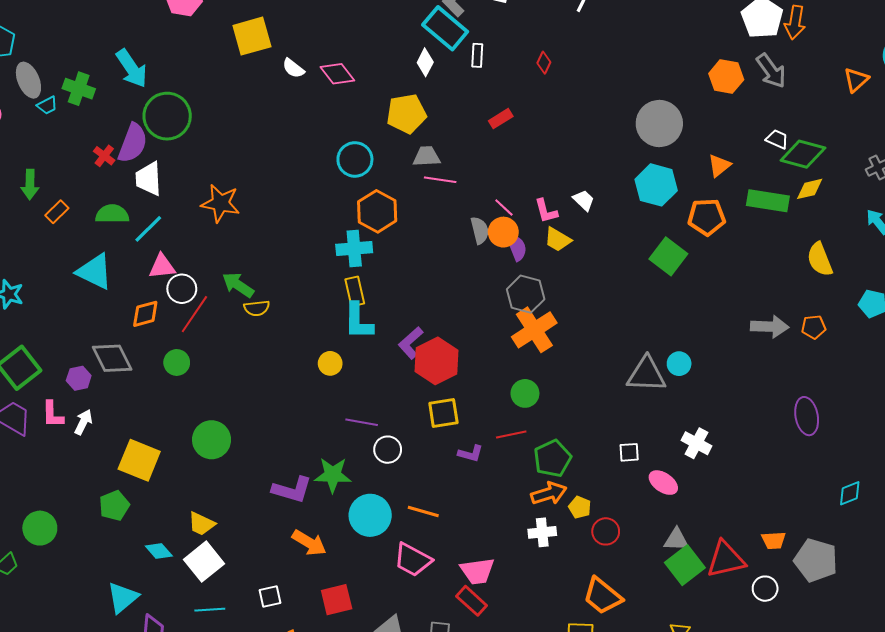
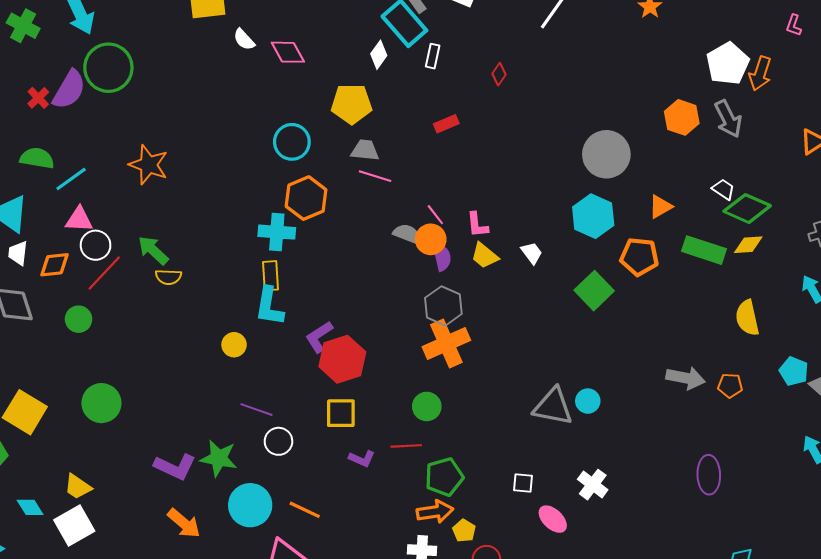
white trapezoid: (149, 179) -> (18, 253), moved, size x0.7
white trapezoid: (584, 200) -> (532, 253), moved
gray semicircle: (480, 230) -> (407, 234), turned -64

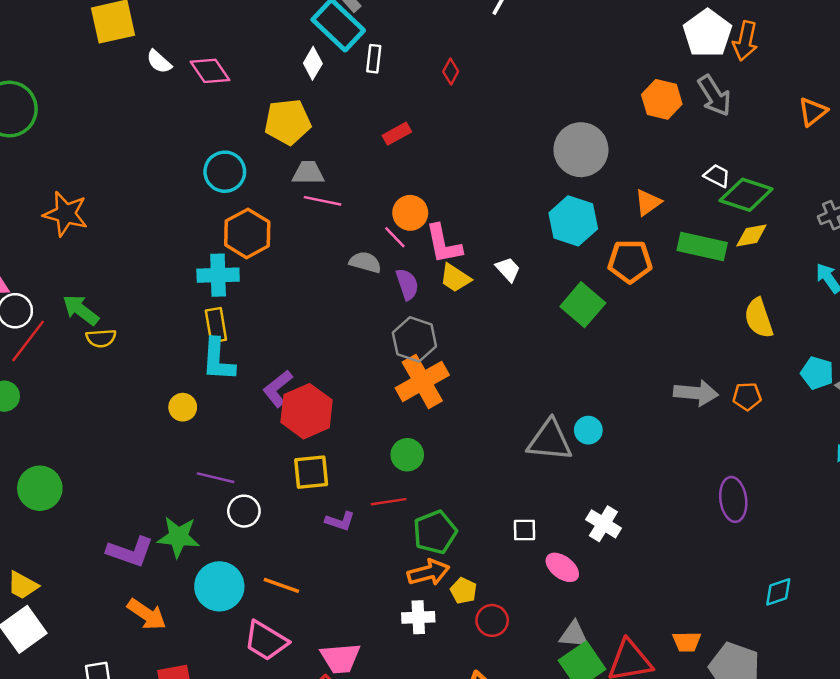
pink L-shape: (477, 225) -> (443, 244), size x1.4
orange circle: (431, 239) -> (410, 213), moved

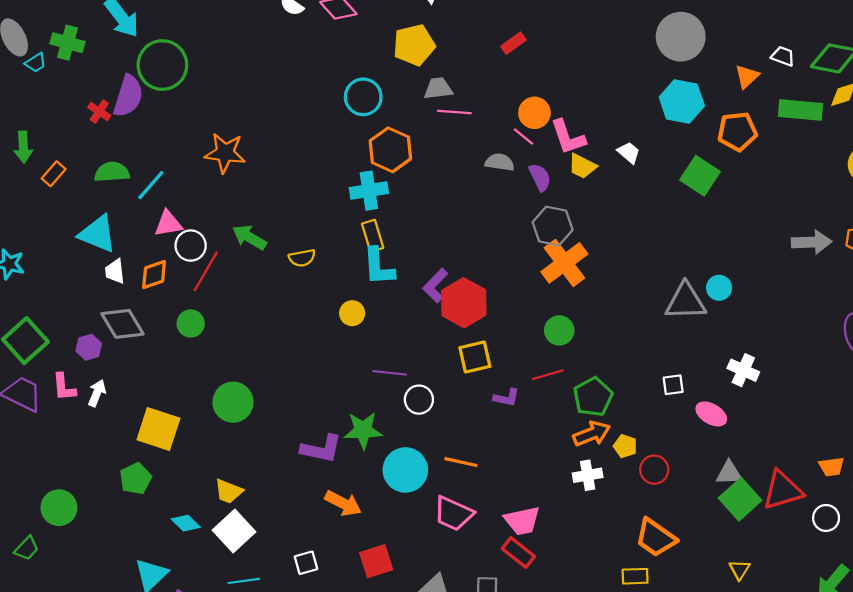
white trapezoid: (717, 176) -> (783, 56), moved
yellow semicircle: (101, 338) -> (302, 258), moved

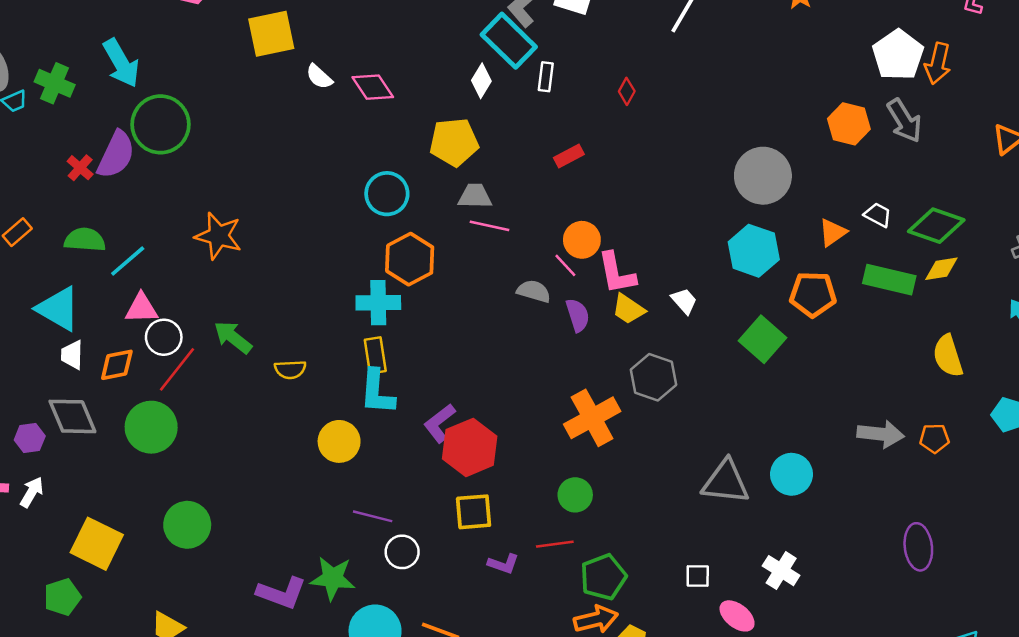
gray hexagon: (553, 226) -> (653, 377), moved
cyan circle: (719, 288) -> (792, 474), moved, size x1.4
yellow circle: (352, 313) -> (339, 441), size x1.4
green circle: (191, 323) -> (151, 427), size x1.6

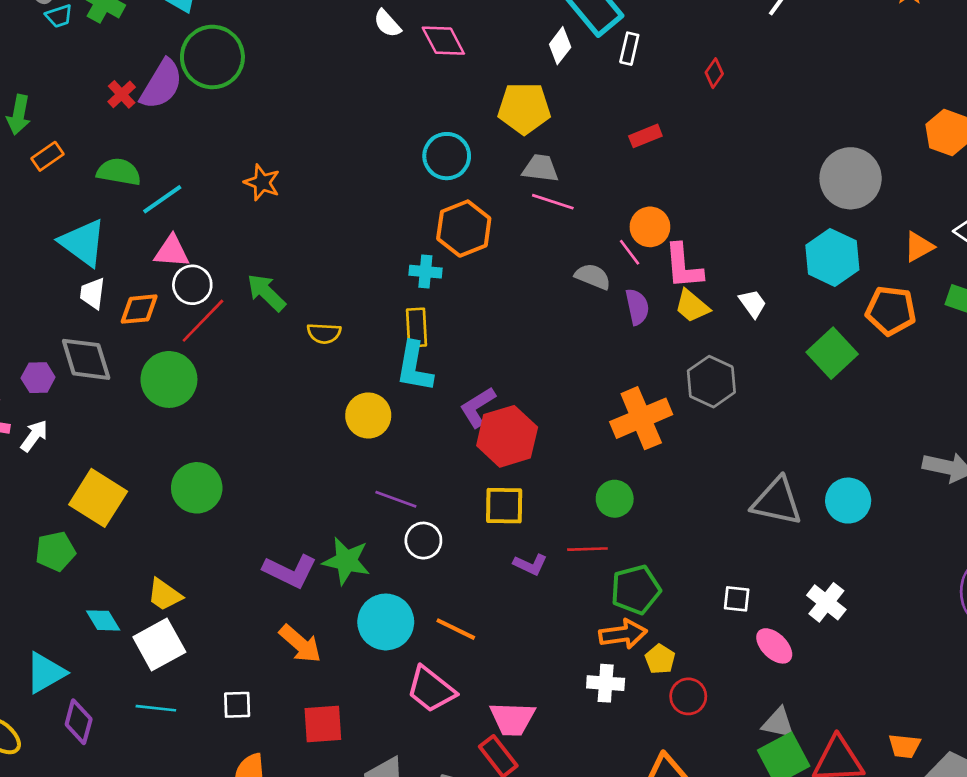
orange star: (218, 236) -> (262, 182), size x0.7
cyan cross: (378, 303) -> (425, 272), size x0.7

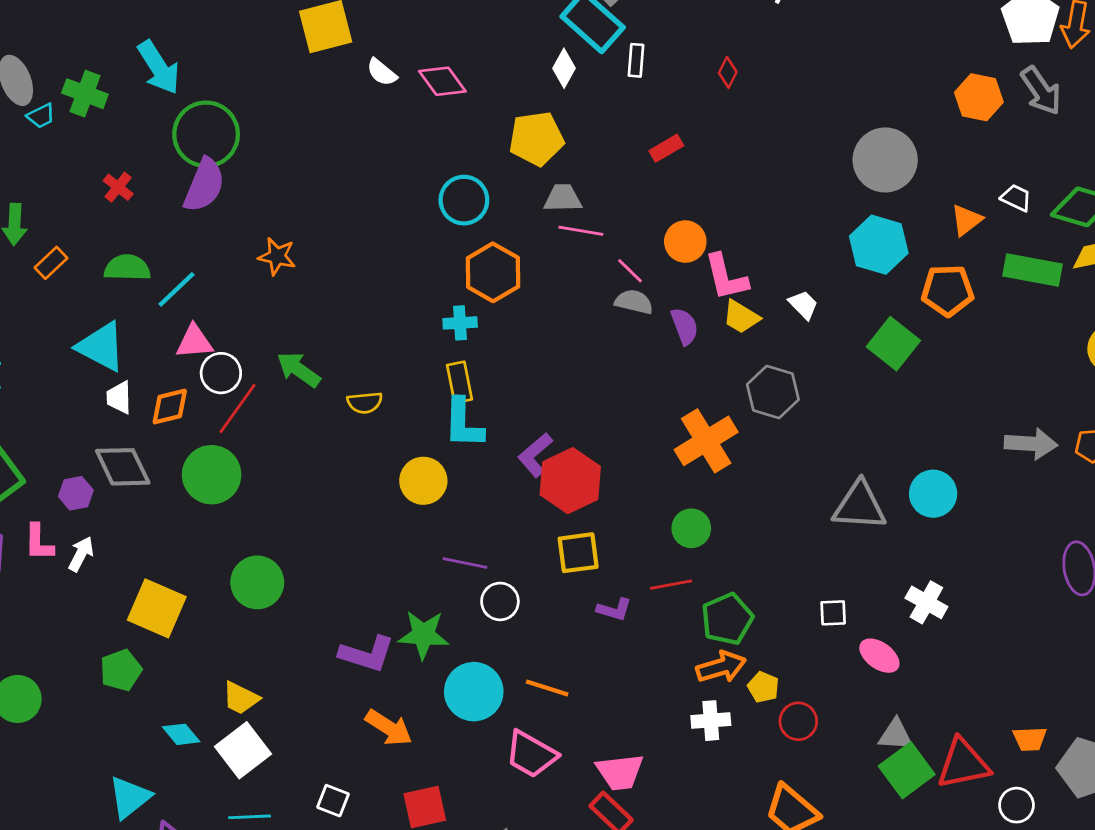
purple semicircle: (162, 84) -> (204, 185), moved
pink line: (630, 252) -> (630, 271), moved
white square: (237, 705) -> (333, 801), turned 32

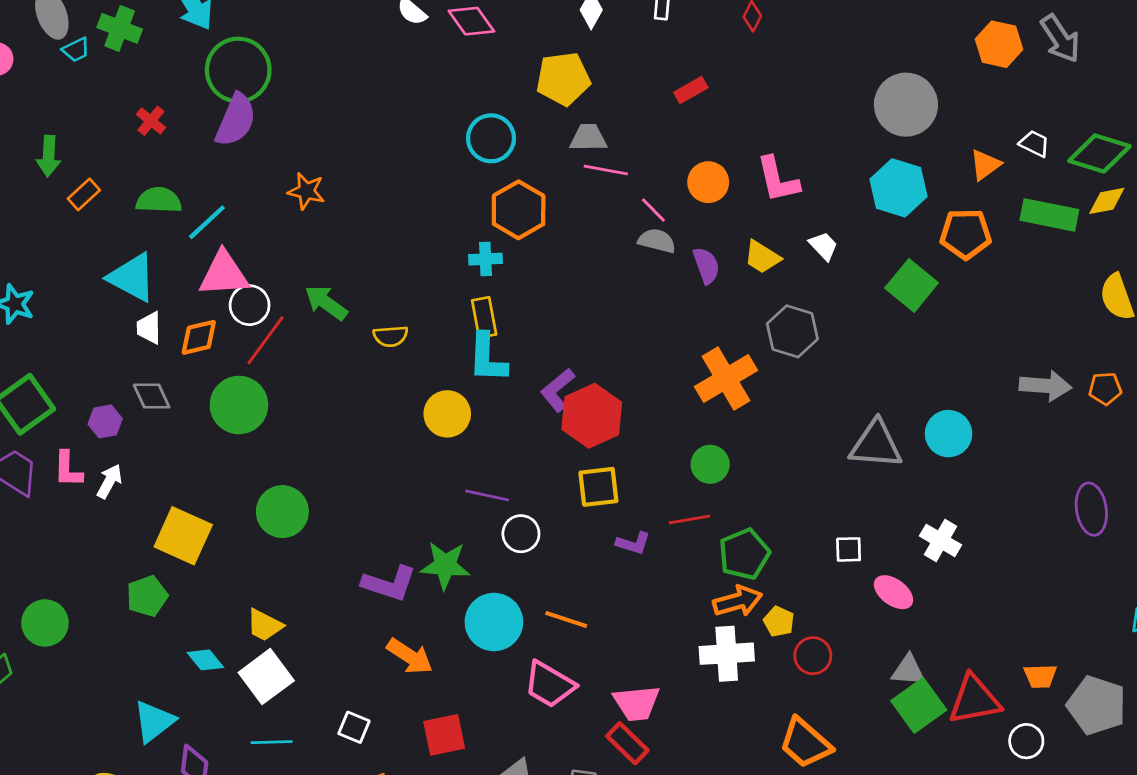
pink L-shape: (726, 277) -> (778, 180), moved
pink triangle: (194, 342) -> (224, 274), size x1.4
gray diamond: (123, 467) -> (152, 396), size x0.7
white cross: (711, 721) -> (727, 654), size x1.4

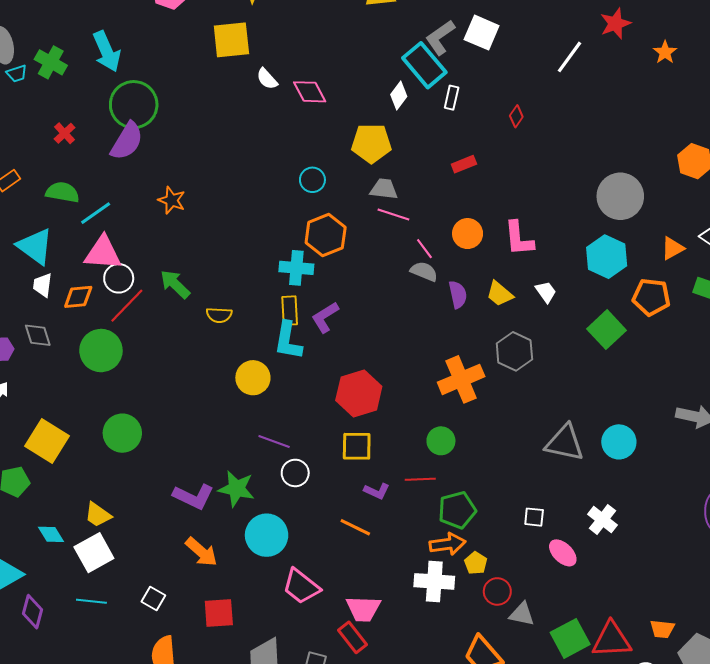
cyan circle: (491, 138) -> (312, 180), size x0.7
cyan cross: (485, 259) -> (296, 268), size x1.4
purple L-shape: (558, 390) -> (325, 317), moved
orange line: (566, 619) -> (355, 527), moved
gray triangle: (908, 670) -> (522, 614), moved

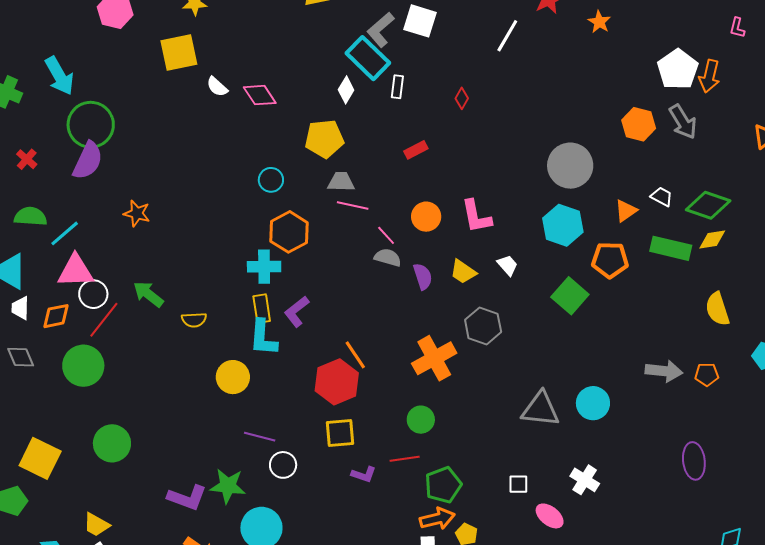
orange line: (355, 527) -> (355, 355), moved, turned 36

